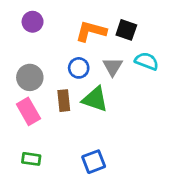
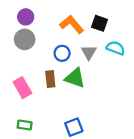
orange L-shape: (91, 31) -> (72, 24), turned 35
gray circle: (30, 77) -> (25, 39), moved

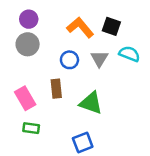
green triangle: (75, 78) -> (91, 103), moved
green rectangle: (25, 125) -> (31, 128), moved

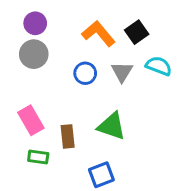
black square: (111, 26) -> (137, 32), turned 36
brown rectangle: (56, 89) -> (68, 136), moved

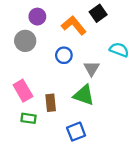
purple circle: (35, 23) -> (37, 17), moved
black square: (137, 32) -> (98, 13), moved
gray triangle: (122, 72) -> (92, 69), moved

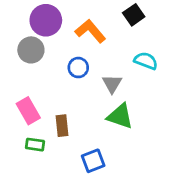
black square: (98, 13) -> (134, 15), moved
purple circle: (37, 17) -> (46, 20), size x1.5
green triangle: (84, 95) -> (120, 116), moved

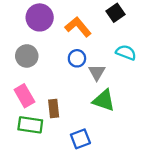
gray circle: (31, 50) -> (27, 56), moved
blue circle: (78, 68) -> (77, 58), moved
green rectangle: (35, 145) -> (30, 125), size x1.5

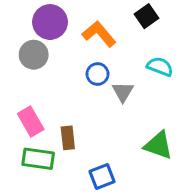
gray circle: (27, 56) -> (34, 55), moved
green triangle: (104, 100) -> (158, 145), moved

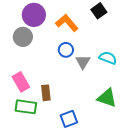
cyan semicircle: (160, 67) -> (108, 58), moved

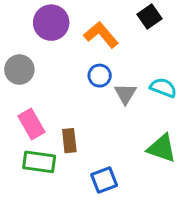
gray circle: (23, 37) -> (19, 70), moved

